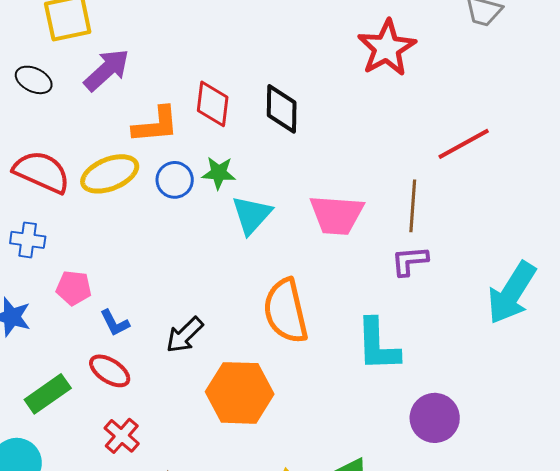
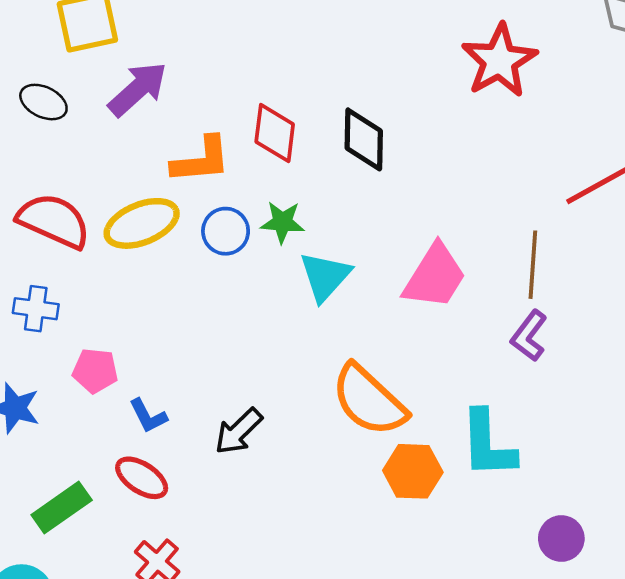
pink trapezoid: (337, 215) -> (435, 276), turned -62
purple L-shape: (410, 261) -> (529, 336), turned -48
orange semicircle: (286, 311) -> (369, 400), turned -34
orange hexagon: (240, 393) -> (413, 471), moved, size x0.7
purple circle: (435, 418) -> (561, 539), size x0.7

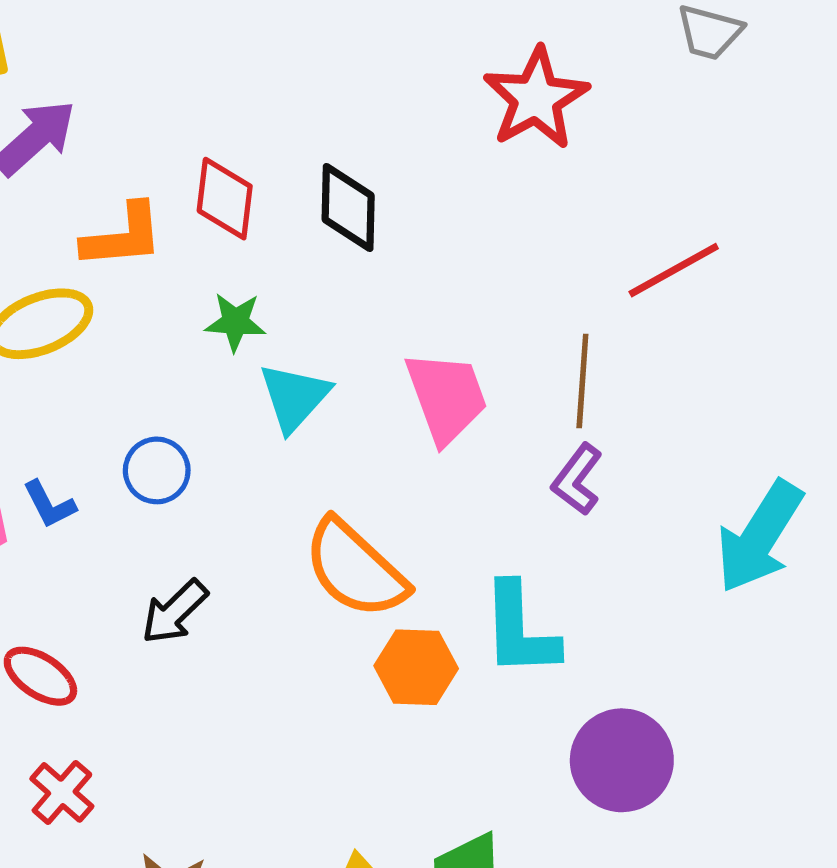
blue circle: (226, 231) -> (157, 470), moved
pink trapezoid: (435, 276) -> (447, 397), turned -52
blue L-shape: (148, 416) -> (49, 504), moved
purple circle: (561, 539) -> (622, 760), size x1.6

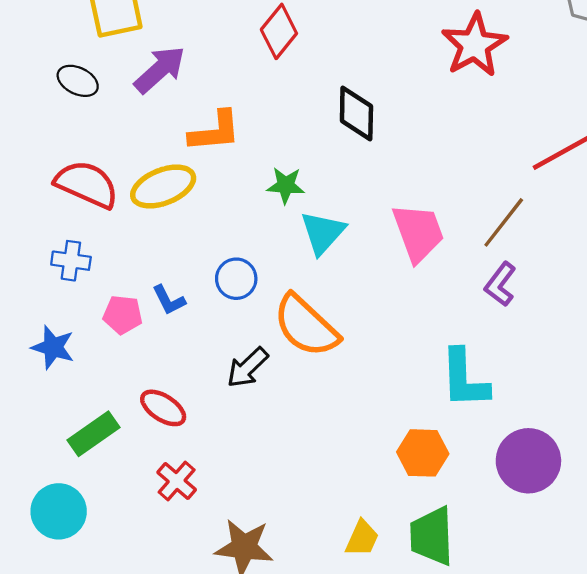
red diamond: (225, 199) -> (279, 31), moved, turned 32
brown line: (582, 381) -> (504, 222), turned 34
orange semicircle: (355, 569) -> (306, 326), moved
orange hexagon: (416, 667) -> (423, 453), moved

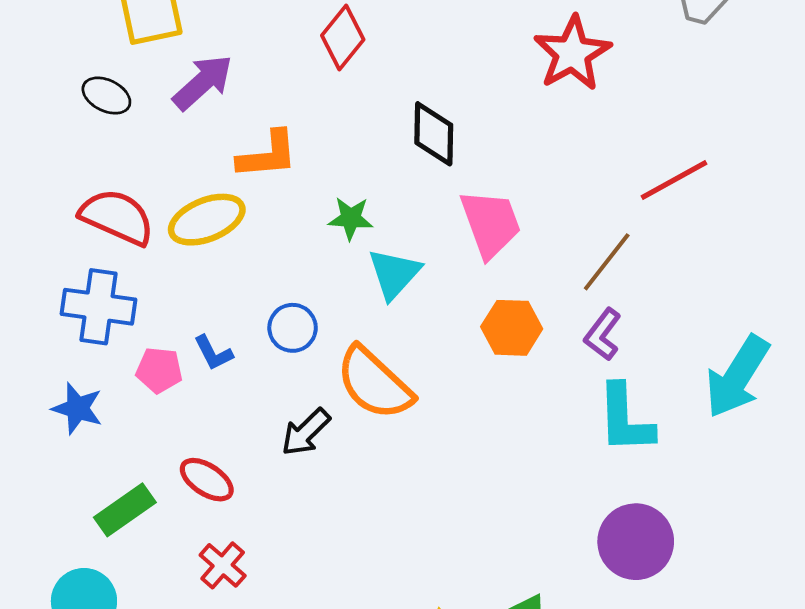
pink trapezoid: (418, 233) -> (491, 224), moved
blue cross: (71, 261) -> (99, 307), size x1.6
cyan L-shape: (464, 379) -> (625, 419), moved
orange hexagon: (423, 453) -> (512, 328), moved

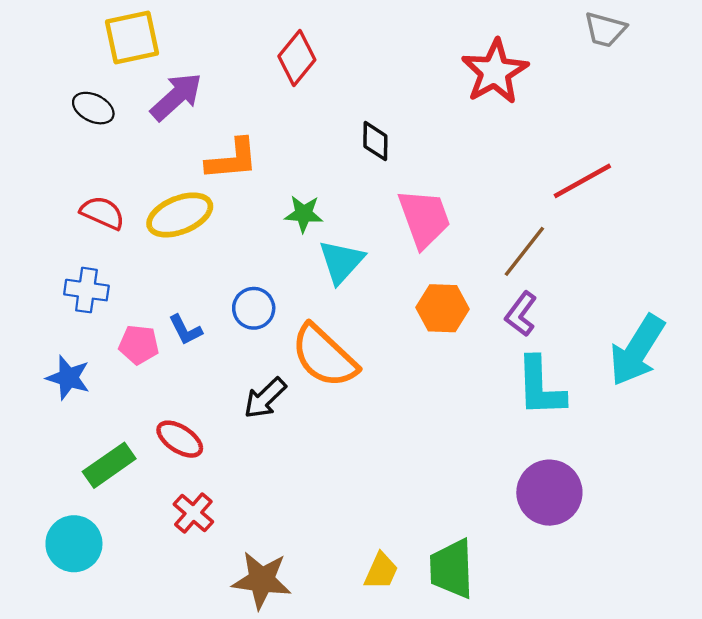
black diamond: (434, 134) -> (375, 141), size x0.7
red semicircle: (117, 217) -> (102, 213), size x0.7
blue cross: (99, 307) -> (86, 290), size x0.7

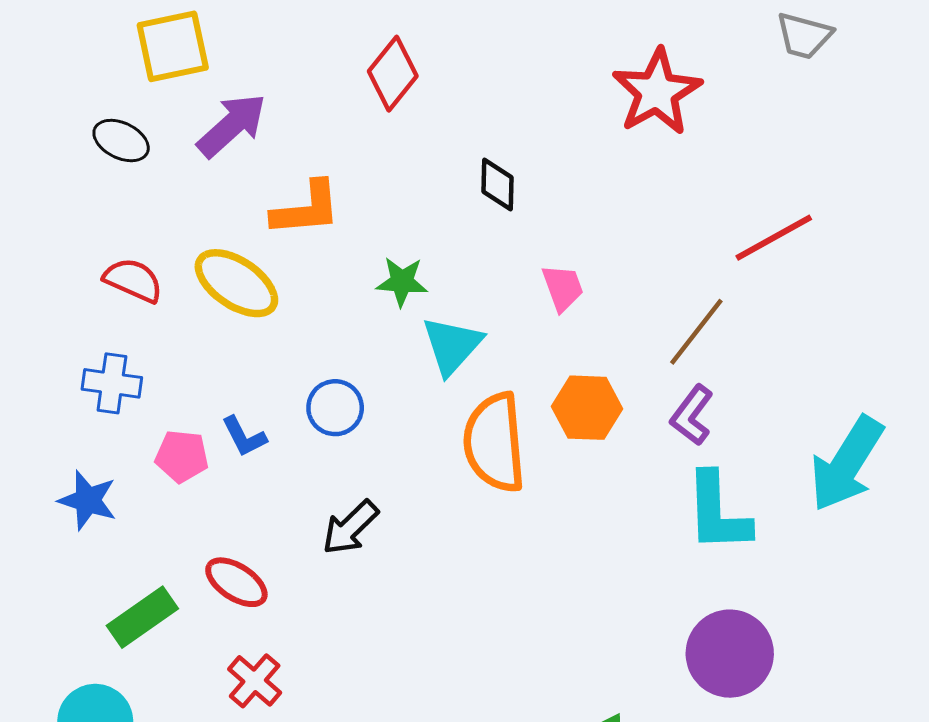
yellow ellipse: (180, 215) -> (236, 283), turned 56
pink trapezoid: (424, 218) -> (563, 288), size x0.6
orange semicircle: (324, 356) -> (494, 443), moved, turned 42

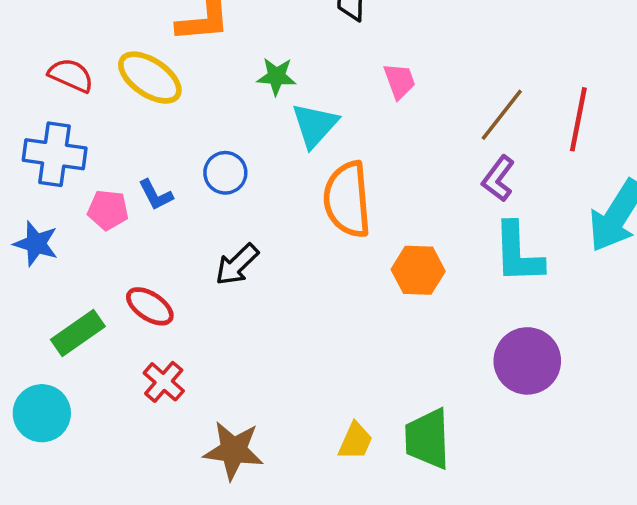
red line: (774, 238) -> (578, 119), moved, turned -50
blue cross: (112, 383) -> (55, 154), size x1.4
orange hexagon: (587, 408) -> (418, 270), moved

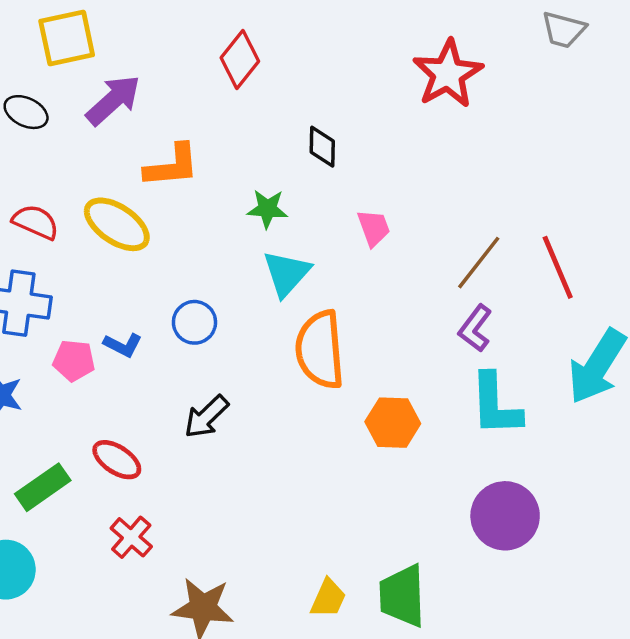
green star: (276, 76) -> (267, 209), moved
red line: (578, 119) -> (558, 267), turned -34
blue L-shape: (156, 195) -> (123, 345), turned -36

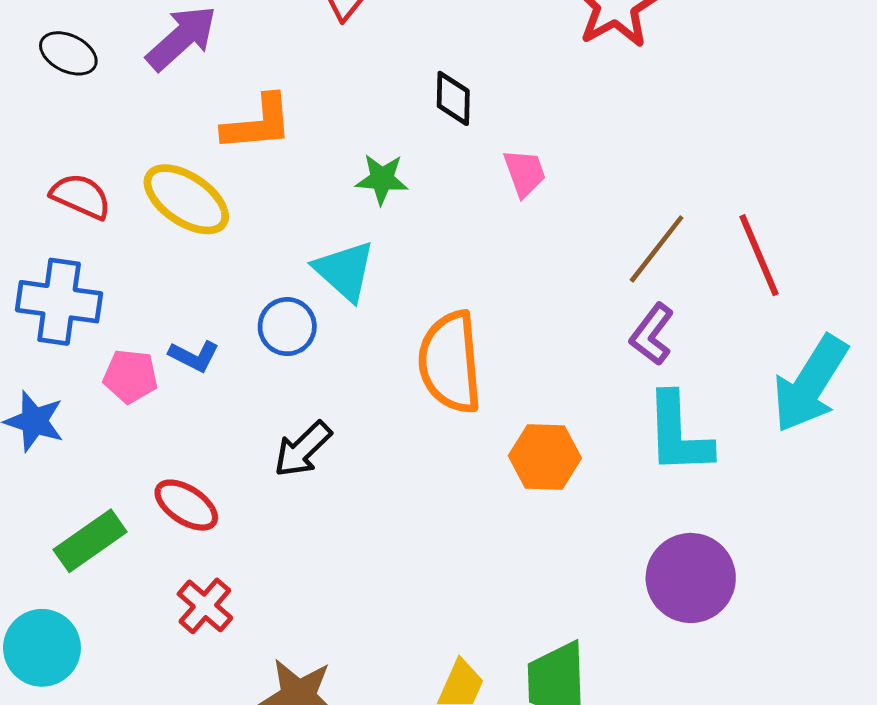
pink trapezoid: (374, 228) -> (525, 173), moved
cyan triangle: (286, 273) -> (345, 271), moved, turned -30

